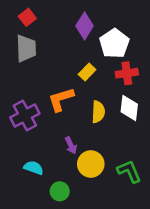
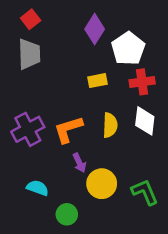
yellow rectangle: (87, 72) -> (97, 81), turned 35
orange L-shape: (61, 99) -> (68, 129), moved

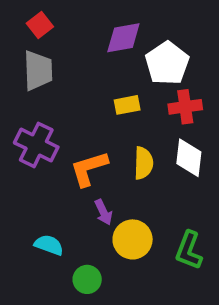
purple diamond: (95, 29) -> (123, 38), turned 48
purple cross: (28, 129) -> (36, 145), moved, turned -36
green L-shape: (145, 192) -> (189, 250), turned -136

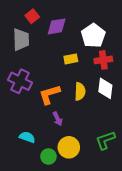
red square: (40, 25) -> (32, 16), moved
purple diamond: (123, 38) -> (57, 26), moved
yellow circle: (133, 239) -> (69, 147), moved
green L-shape: (189, 250) -> (105, 140), turned 50

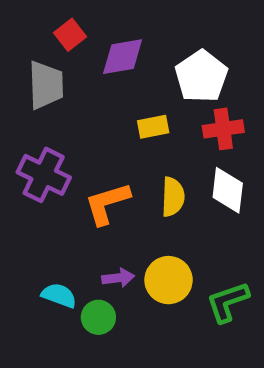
purple arrow: (58, 119) -> (118, 278), moved, turned -72
yellow circle: (69, 147) -> (169, 280), moved
green circle: (48, 156) -> (98, 317), moved

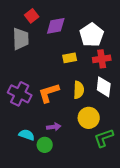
purple cross: (44, 175) -> (20, 94), moved
yellow circle: (169, 280) -> (89, 118), moved

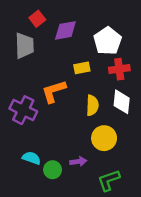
orange L-shape: (49, 93) -> (54, 91), moved
purple arrow: (54, 127) -> (78, 162), moved
green L-shape: (104, 138) -> (109, 180), moved

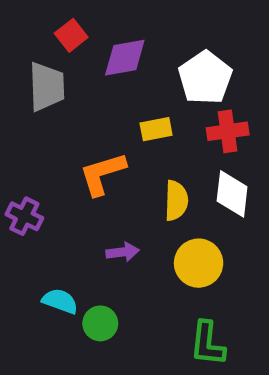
purple cross: (23, 110) -> (24, 216), moved, size x0.7
purple arrow: (78, 162) -> (123, 252), moved
green L-shape: (109, 180) -> (207, 344), turned -65

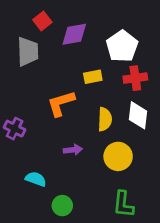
green circle: (100, 323) -> (62, 206), moved

